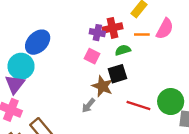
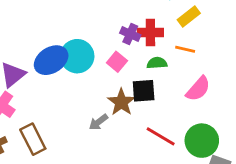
pink semicircle: (165, 29) -> (198, 89), moved
blue ellipse: (38, 42) -> (51, 60), moved
cyan circle: (21, 66) -> (77, 56), moved

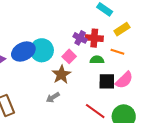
black square: (144, 91) -> (107, 81), moved
brown star: (121, 102) -> (61, 75), moved

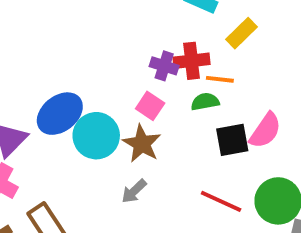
cyan circle: (42, 50) -> (96, 136), moved
orange line: (117, 52) -> (220, 79), moved

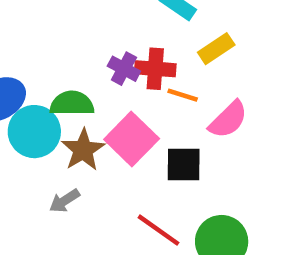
green semicircle: (205, 102) -> (72, 104), moved, size x1.4
pink square: (150, 106) -> (132, 139), moved, size x1.6
pink semicircle: (265, 131) -> (228, 120), moved

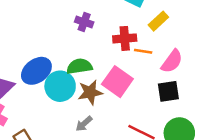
purple cross: (124, 69) -> (84, 22), moved
brown star: (83, 150) -> (90, 92), turned 30
black square: (184, 164) -> (168, 91), moved

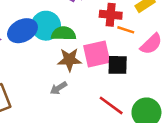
pink square: (117, 82) -> (97, 54), turned 32
cyan circle: (60, 86) -> (46, 26), moved
black square: (168, 91) -> (118, 65), moved

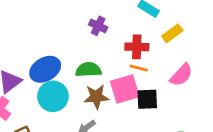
cyan circle: (46, 26) -> (53, 96), moved
orange line: (126, 30) -> (139, 68), moved

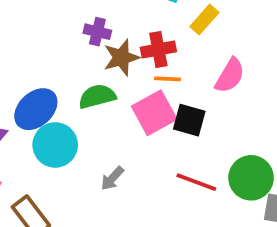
brown star: (96, 97) -> (121, 58), moved
black square: (147, 99) -> (189, 120), turned 30

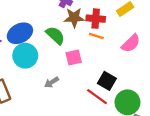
green semicircle: (97, 96) -> (55, 35), turned 42
pink square: (154, 113) -> (74, 58), moved, size x0.7
black square: (189, 120) -> (107, 81), moved

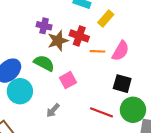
red cross: (96, 19) -> (79, 36), turned 30
orange line: (96, 36) -> (98, 51), moved
black square: (107, 81) -> (122, 84), moved

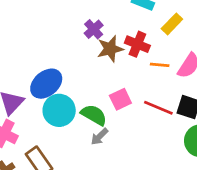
purple cross: (44, 26) -> (94, 29), turned 32
green semicircle: (44, 63) -> (94, 115), moved
red line: (101, 112) -> (158, 108), moved

